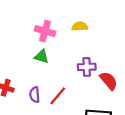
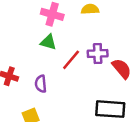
red line: (58, 96) -> (71, 60), moved

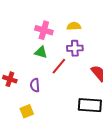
purple cross: (98, 53) -> (75, 48), moved

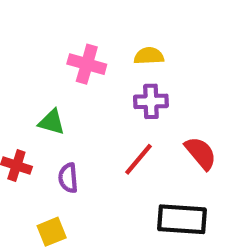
green triangle: (41, 52) -> (52, 122), moved
red line: (59, 66) -> (139, 159), moved

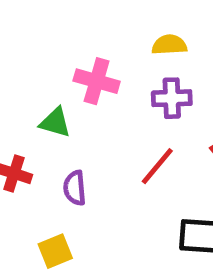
pink cross: (87, 64) -> (97, 81), moved

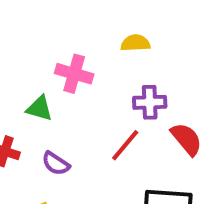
purple cross: (172, 98) -> (150, 102), moved
purple semicircle: (75, 188) -> (56, 164), turned -52

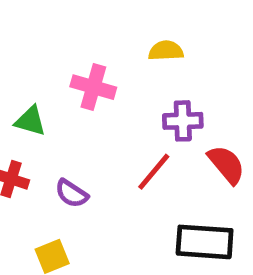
green triangle: (39, 108) -> (30, 121), moved

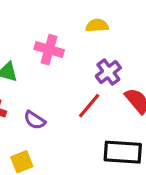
purple cross: (183, 121) -> (108, 72), turned -35

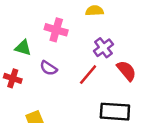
purple semicircle: (35, 120) -> (49, 68), moved

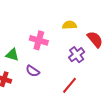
red semicircle: (126, 71) -> (95, 39), moved
red line: (88, 75) -> (69, 85), moved

